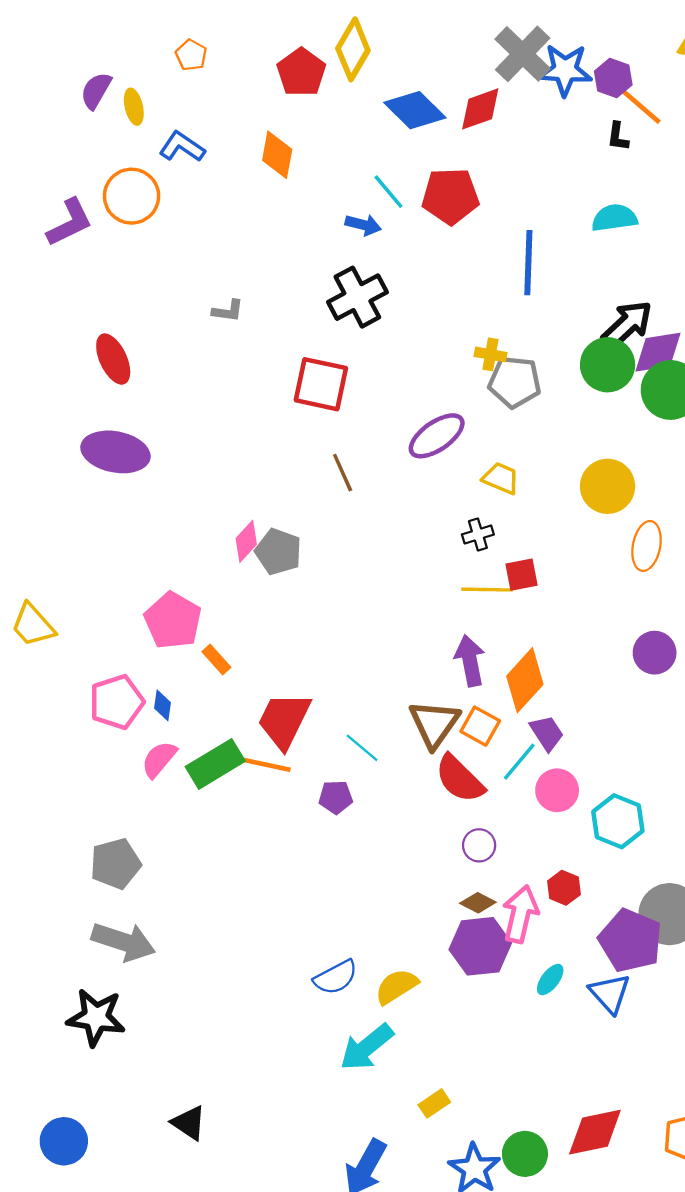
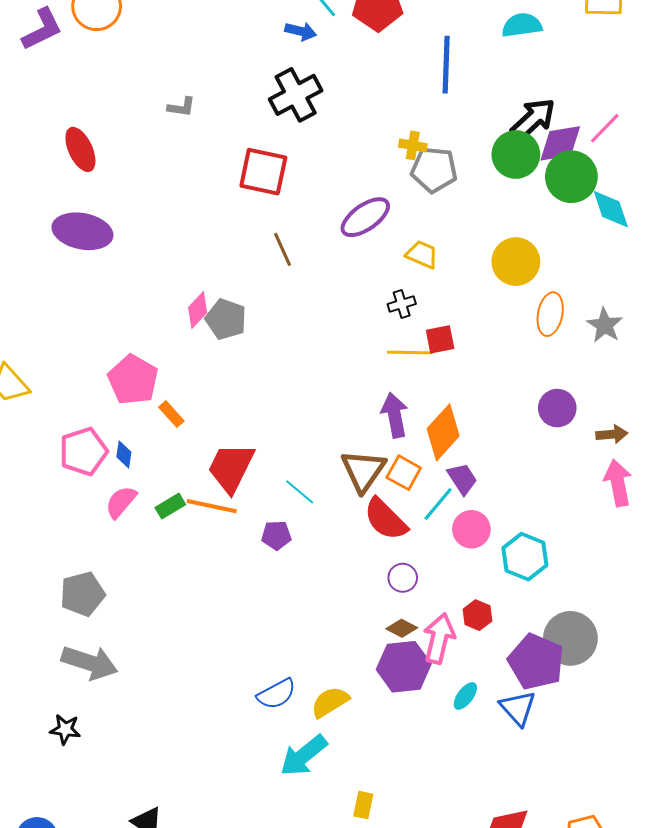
green rectangle: (215, 764) -> (170, 506), size x0.6
black star: (96, 1017) -> (65, 729), size x0.6
yellow rectangle: (434, 1103) -> (363, 805), turned -44

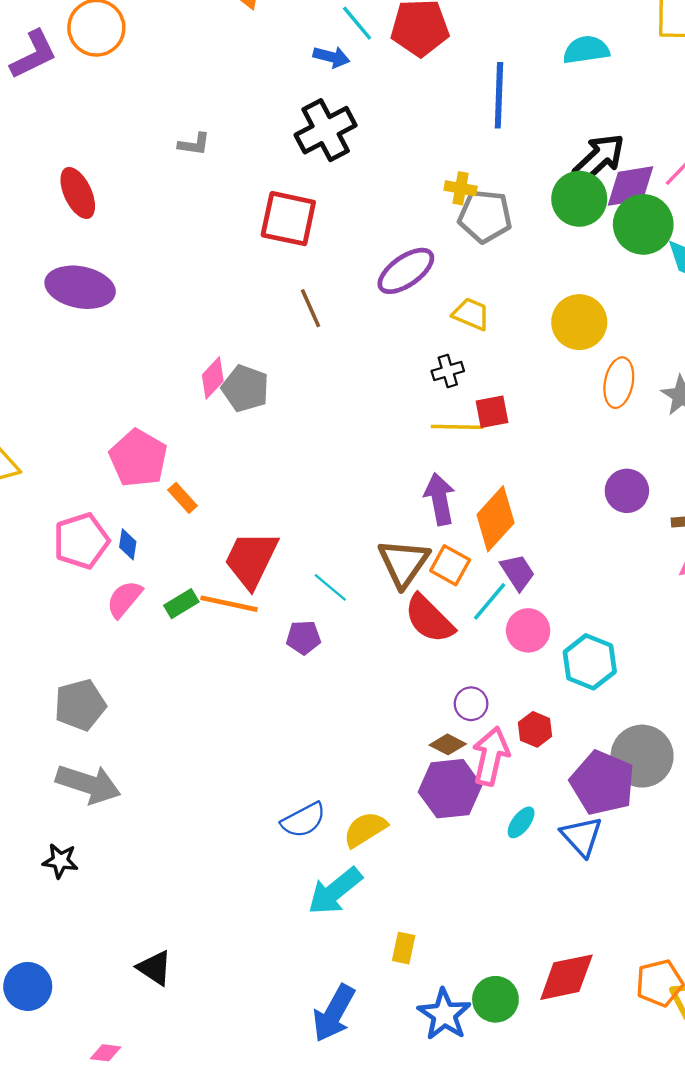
purple circle: (403, 578) -> (471, 704), moved

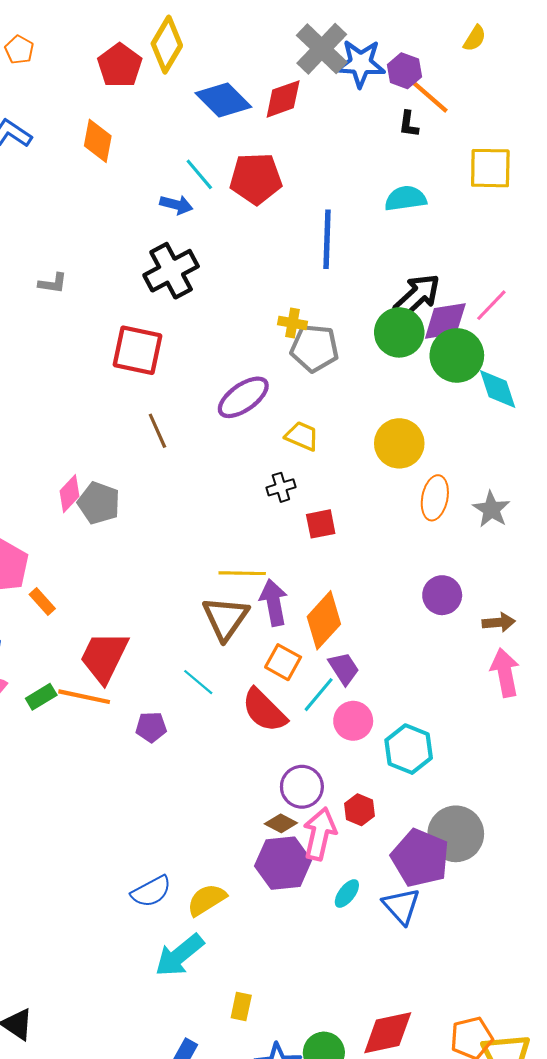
yellow line: (457, 427) -> (242, 573), moved
brown triangle: (404, 563) -> (225, 618), moved
cyan line: (330, 587) -> (198, 682), moved
purple circle: (471, 704) -> (302, 787), size x1.4

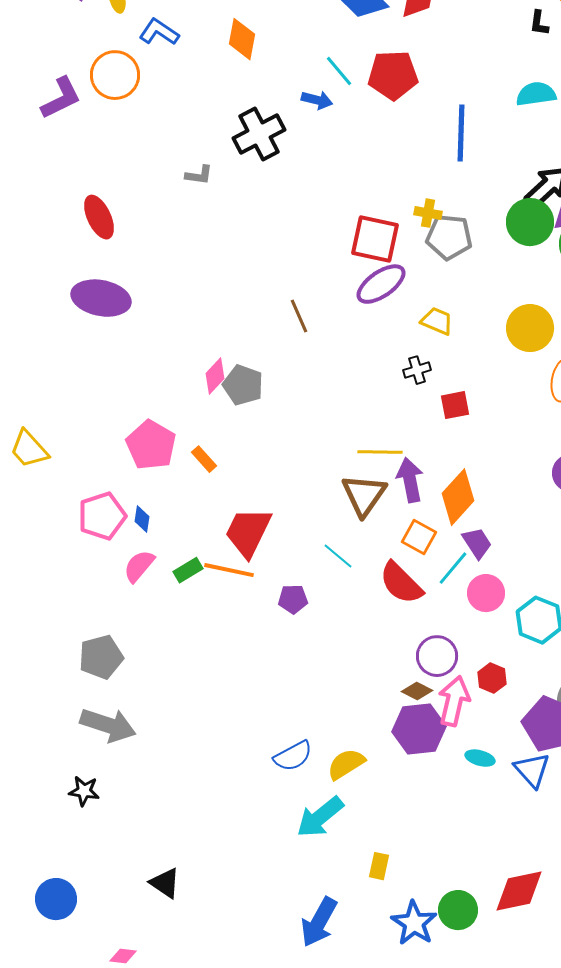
black cross: (171, 271) -> (259, 134), moved
red square: (138, 350) -> (375, 239), moved
orange rectangle: (42, 601) -> (204, 459), moved
cyan ellipse: (347, 894) -> (480, 758), turned 68

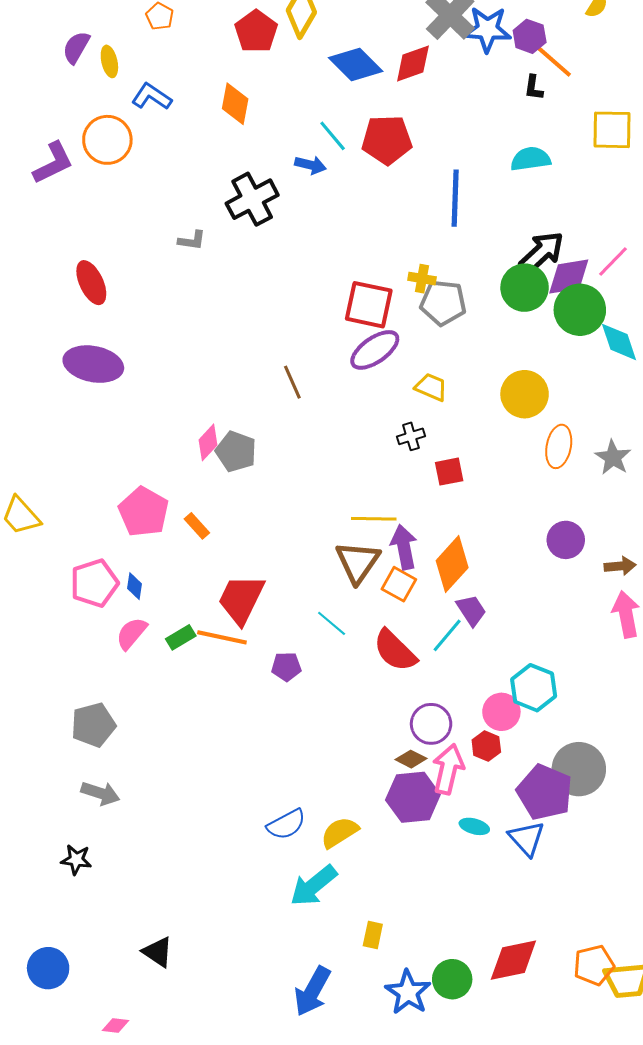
orange square: (419, 537) -> (399, 584), moved
pink circle: (486, 593) -> (501, 712), moved
gray arrow: (108, 725) -> (100, 793), size x0.7

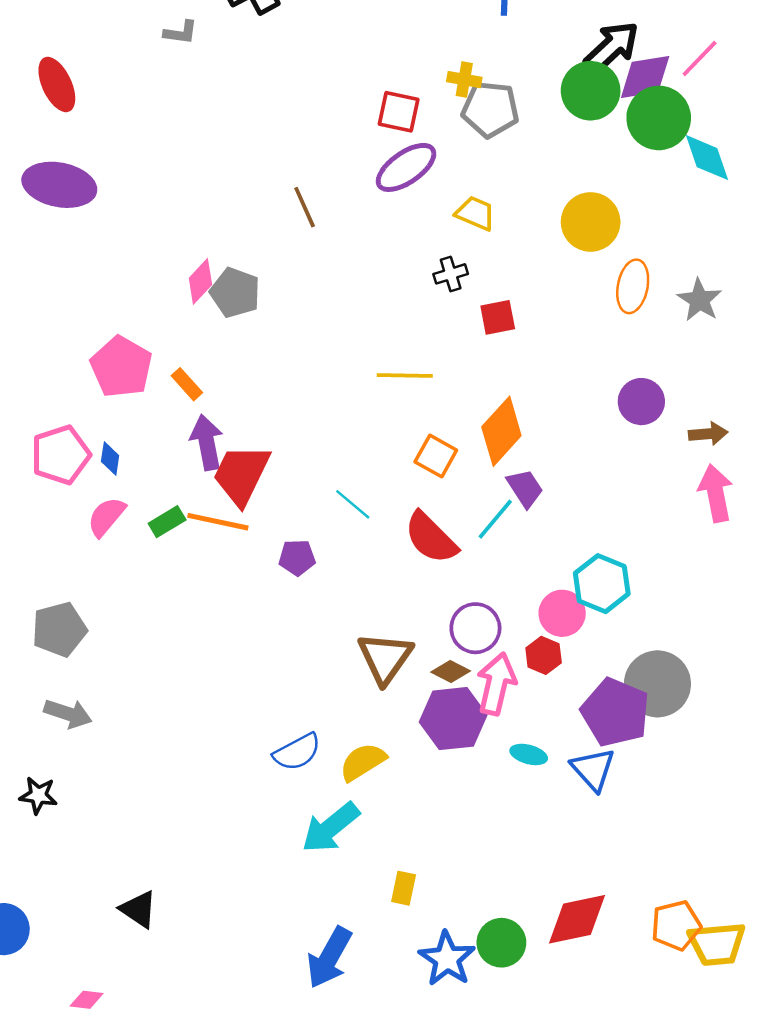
red square: (369, 305) -> (399, 112), size x0.7
purple arrow: (404, 547) -> (207, 442), moved
brown triangle: (358, 562) -> (385, 658), moved

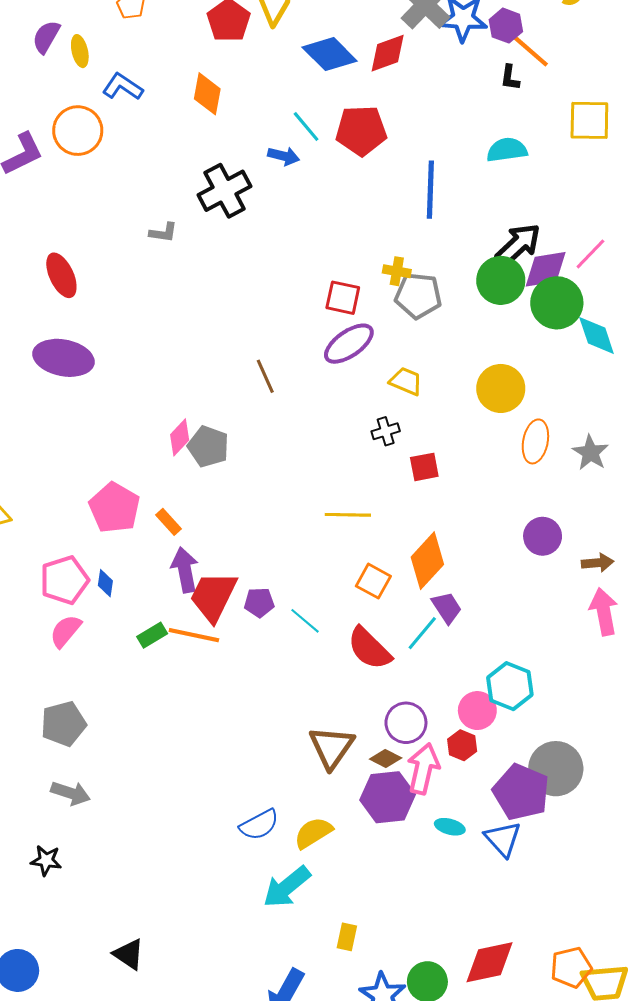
pink semicircle: (106, 517) -> (66, 631), moved
purple pentagon: (297, 558) -> (259, 602), moved

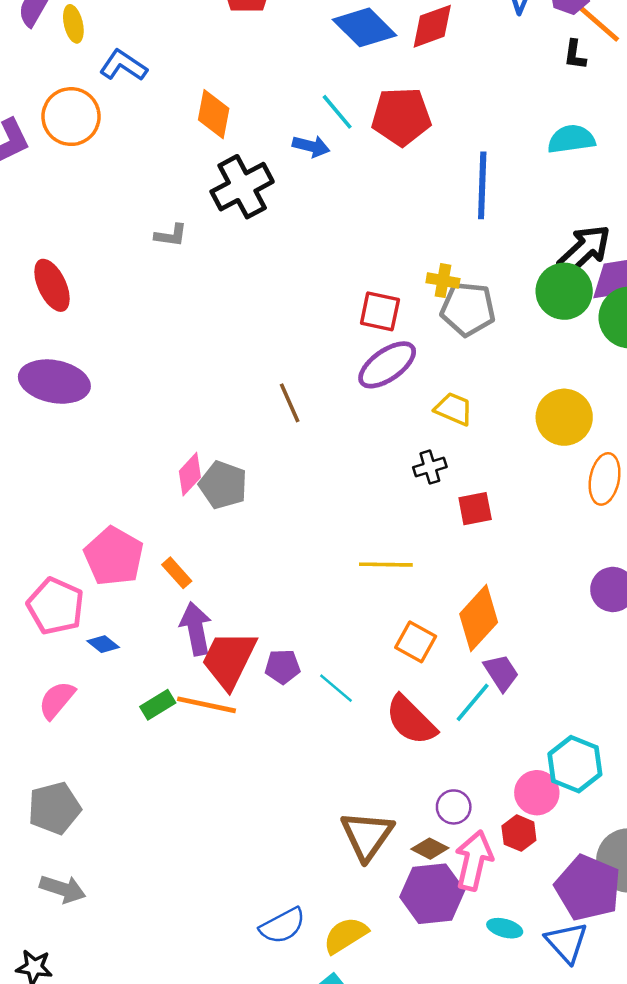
orange diamond: (207, 94) -> (214, 114), moved
pink pentagon: (65, 580) -> (56, 606), moved, turned -30
blue diamond: (105, 583) -> (103, 644), turned -60
purple circle: (406, 723) -> (454, 807), size x0.7

